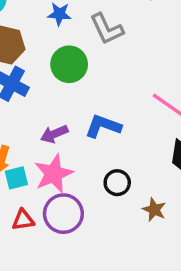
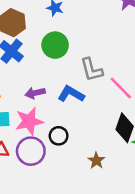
gray L-shape: (107, 29) -> (92, 70), moved
black circle: (117, 183) -> (59, 136), moved

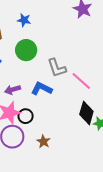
black circle: (59, 136) -> (26, 116), moved
brown star: (96, 161) -> (43, 141), moved

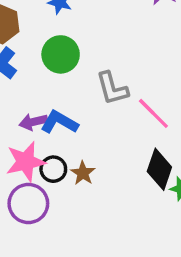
blue L-shape: (42, 89) -> (59, 122), moved
brown star: (43, 141) -> (83, 173), moved

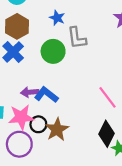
gray L-shape: (112, 88) -> (77, 38), moved
brown star: (83, 173) -> (57, 129), size x1.5

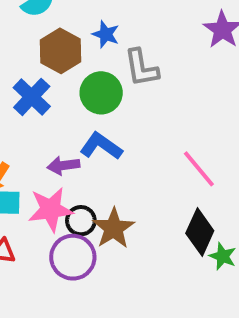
brown hexagon: (17, 26) -> (61, 51), moved
blue L-shape: (46, 95) -> (101, 146), moved
purple circle: (19, 144) -> (73, 257), moved

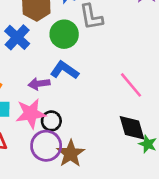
brown star: (114, 228) -> (71, 154), moved
black diamond: (200, 232) -> (132, 128), turned -40

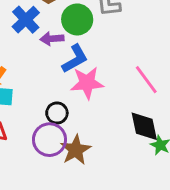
blue L-shape: (64, 70) -> (75, 59), turned 112
purple arrow: (39, 84) -> (52, 39), moved
pink star: (31, 113) -> (87, 83), moved

